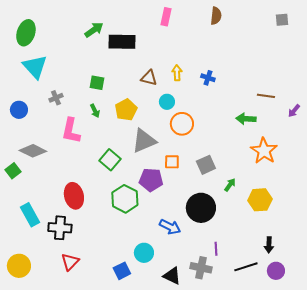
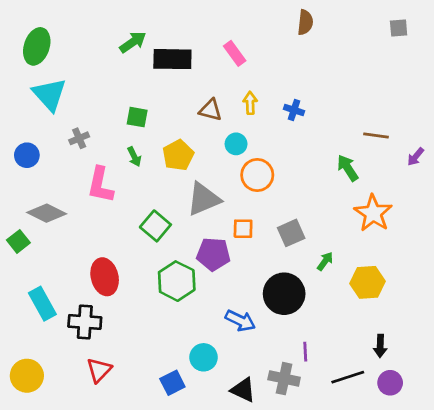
pink rectangle: (166, 17) -> (235, 53), moved, turned -48
green arrow: (246, 119) -> (348, 168), turned 54

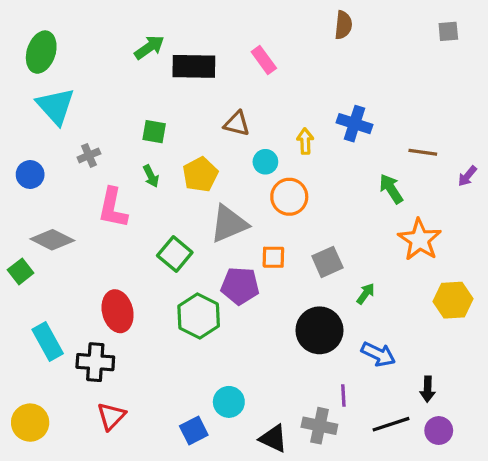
yellow arrow: (250, 103) -> (305, 141), moved
blue cross: (294, 110) -> (354, 124), moved, size x1.5
yellow hexagon: (367, 282) -> (453, 300), moved
blue arrow: (240, 321) -> (378, 354), moved

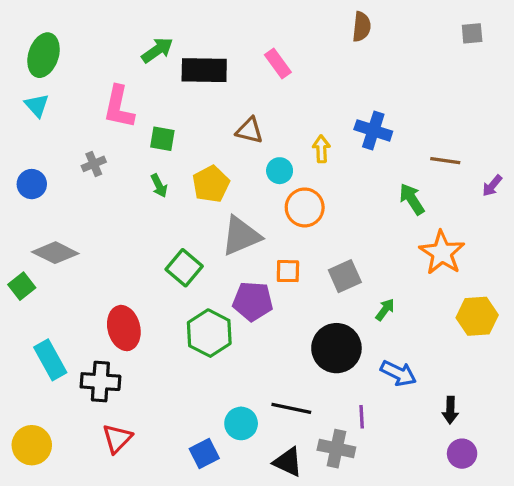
cyan triangle: (56, 106) -> (37, 105), moved, size x0.6
pink L-shape: (113, 208) -> (119, 107), moved
black line: (391, 424) -> (291, 408), moved, turned 30

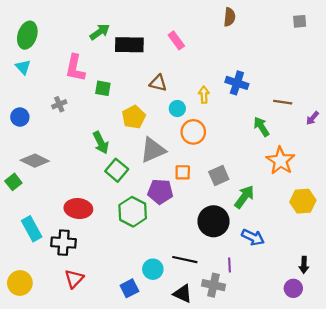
green arrow: (159, 186) -> (101, 143), moved, size x1.5
green arrow: (385, 310) -> (244, 197), size x1.6
red ellipse: (124, 328) -> (78, 209), turned -70
black arrow: (450, 410) -> (304, 265), moved

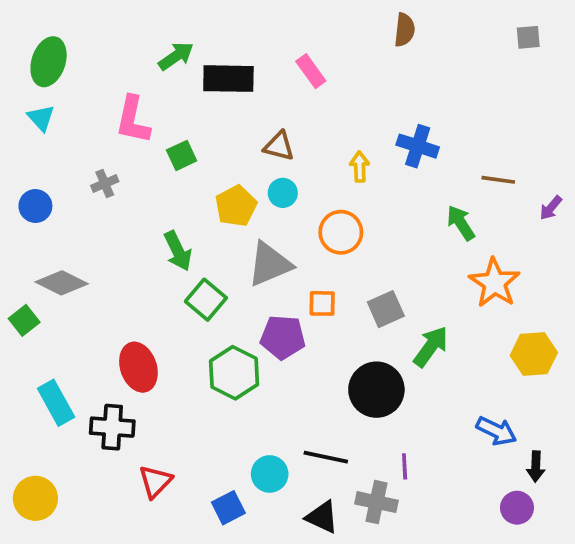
green square: (103, 88) -> (182, 155), turned -35
cyan circle: (177, 109) -> (283, 193), moved
red ellipse: (78, 209) -> (138, 367), turned 65
blue arrow: (253, 237) -> (496, 431), moved
red triangle: (74, 279) -> (155, 481), moved

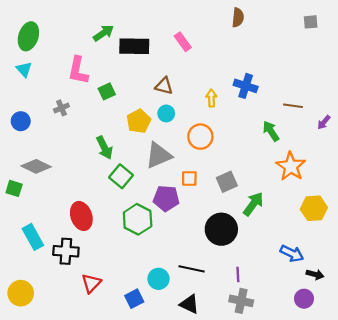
green square: (24, 320) -> (14, 188), turned -35
black arrow: (536, 466) -> (315, 274), turned -77
gray cross: (376, 502) -> (241, 301), moved

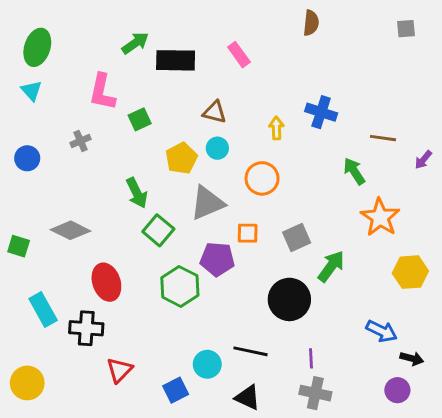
gray diamond: (36, 166) -> (70, 230), moved

